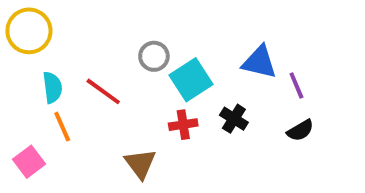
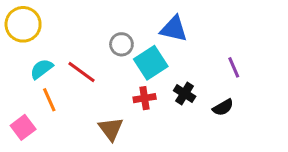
blue triangle: (259, 62) -> (174, 29), moved
cyan semicircle: (52, 88) -> (42, 69), turned -120
black semicircle: (300, 130) -> (223, 107), moved

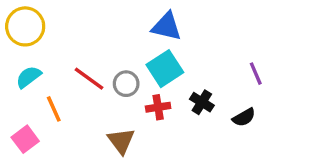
blue triangle: (174, 29) -> (167, 26), moved
gray circle: (121, 44) -> (126, 84), moved
cyan semicircle: (42, 69) -> (29, 77), moved

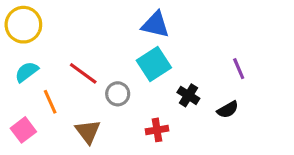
gray circle: (126, 84) -> (118, 94), moved
red cross: (158, 107) -> (157, 130), moved
brown triangle: (121, 141) -> (88, 132), moved

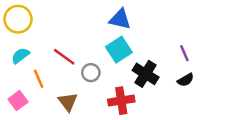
black cross: (188, 95) -> (146, 74), size x1.5
black semicircle: (228, 110) -> (186, 80), moved
red cross: (157, 130) -> (121, 101), size x1.5

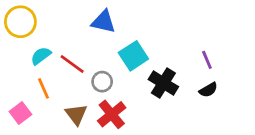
blue triangle: (120, 19) -> (103, 22), moved
cyan semicircle: (20, 56) -> (41, 56), moved
red cross: (121, 101) -> (112, 114), moved, turned -30

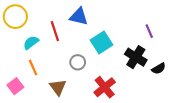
purple line: (207, 60) -> (149, 31), moved
red line: (72, 64) -> (55, 31), moved, turned 36
black cross: (163, 83) -> (136, 57), moved
red cross: (112, 114) -> (105, 87), moved

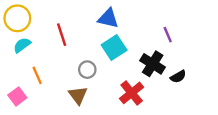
blue triangle: (79, 17) -> (108, 18), moved
cyan semicircle: (31, 43) -> (22, 45), moved
brown triangle: (58, 87) -> (78, 95), moved
red cross: (105, 87) -> (132, 93), moved

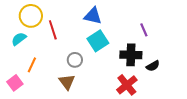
yellow circle: (17, 18) -> (31, 16), moved
black cross: (153, 64) -> (131, 55), turned -30
orange line: (37, 75) -> (32, 65), turned 49
red cross: (132, 93) -> (127, 85), moved

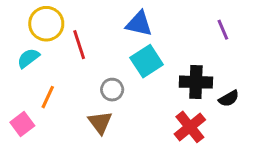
purple line: (144, 30) -> (223, 30), moved

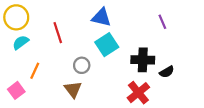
yellow circle: (46, 24) -> (16, 17), moved

